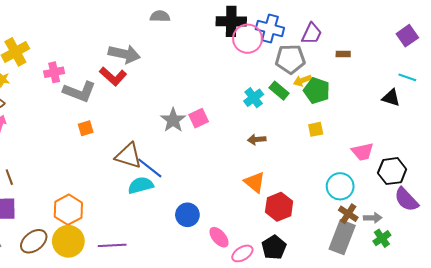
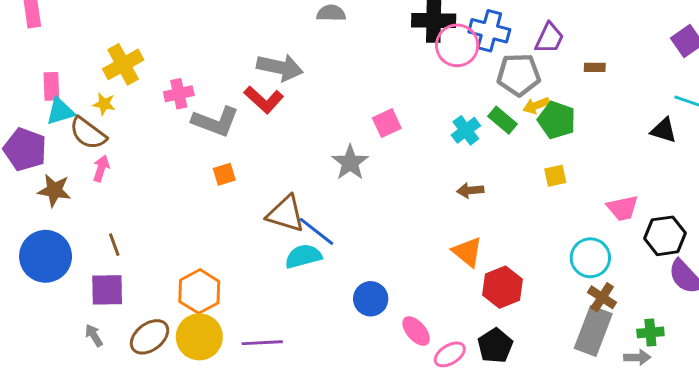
pink square: (199, 118) -> (387, 123), moved
gray arrow: (373, 218) -> (637, 357), moved
green cross: (382, 238) -> (650, 332), turned 30

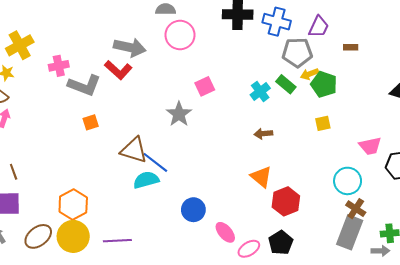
pink circle: (457, 45) -> (180, 35), moved

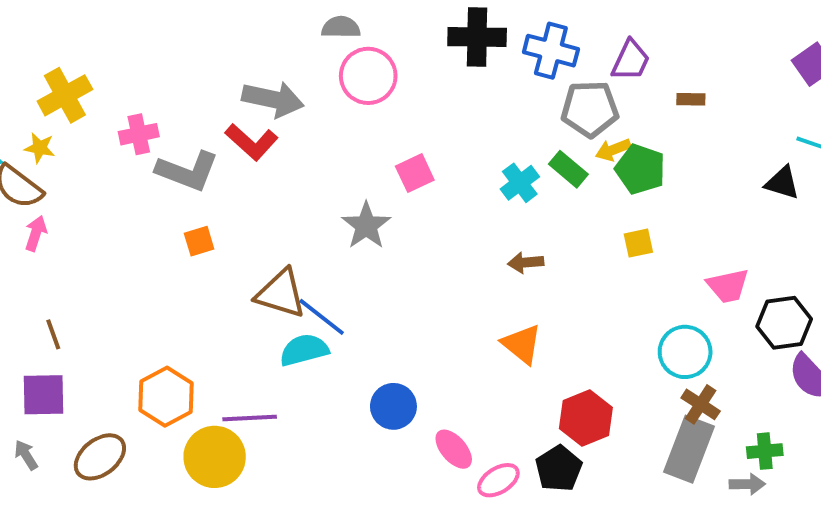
red hexagon: (286, 201) -> (586, 418), moved
yellow circle: (73, 236) -> (215, 457), moved
purple line: (117, 241) -> (250, 418), moved

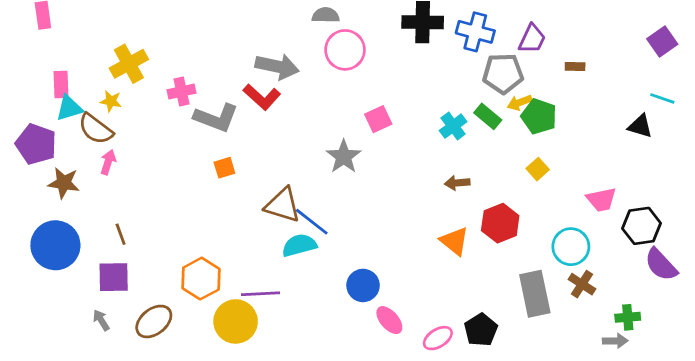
yellow square: (638, 243) -> (538, 169), turned -30
red hexagon: (586, 418) -> (500, 223), moved
pink ellipse: (454, 449) -> (389, 320), moved
gray rectangle: (689, 449) -> (535, 294), moved, turned -33

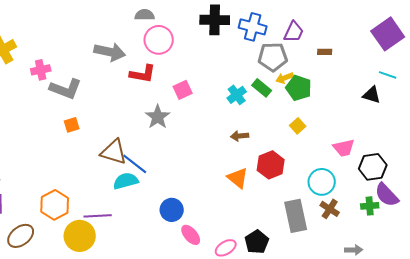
purple square: (662, 42) -> (388, 34), size x1.5
red L-shape: (262, 97) -> (143, 74), moved, turned -32
green cross: (628, 317) -> (370, 206), moved

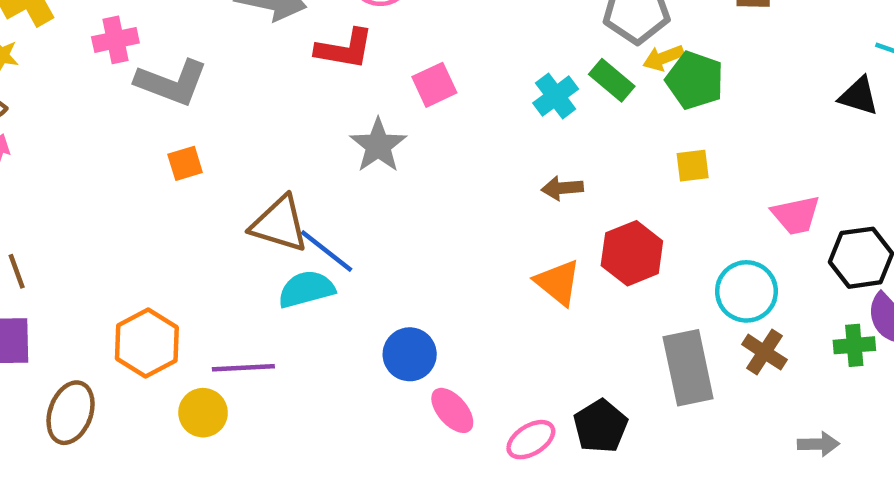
yellow square: (298, 126) -> (693, 166), turned 35
brown ellipse: (21, 236) -> (71, 413), turned -32
yellow circle: (80, 236) -> (203, 413), size x0.7

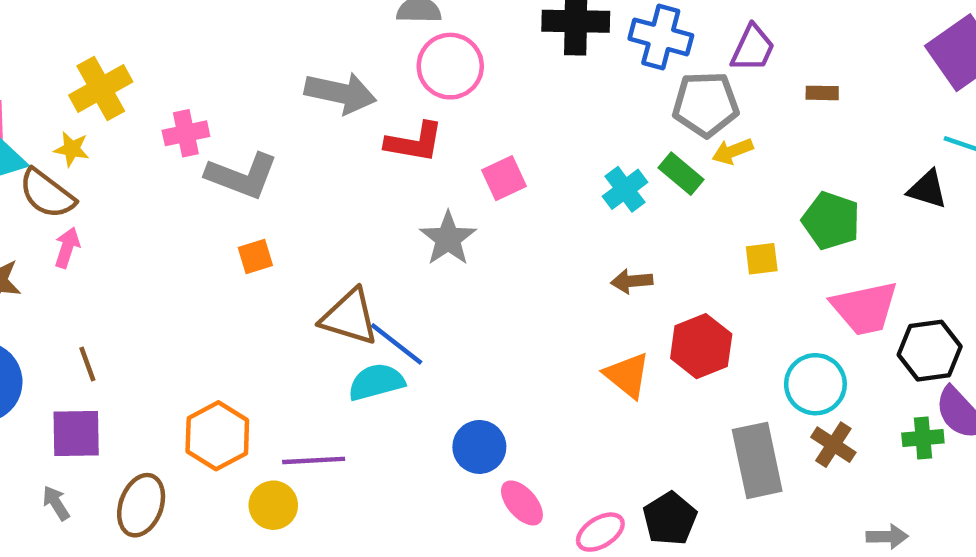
green pentagon: (695, 80) -> (831, 221), moved
pink trapezoid: (796, 215) -> (865, 308), size x1.4

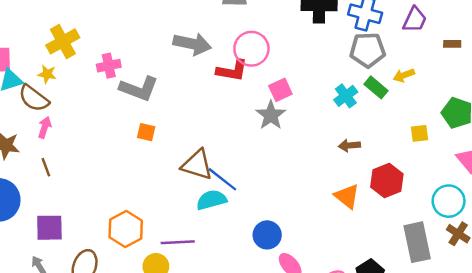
pink circle: (450, 66) -> (251, 49), moved
gray pentagon: (706, 104) -> (368, 50), moved
gray star: (448, 239) -> (271, 115), moved
orange square: (255, 257) -> (146, 132), turned 30
brown line: (87, 364) -> (46, 167), moved

